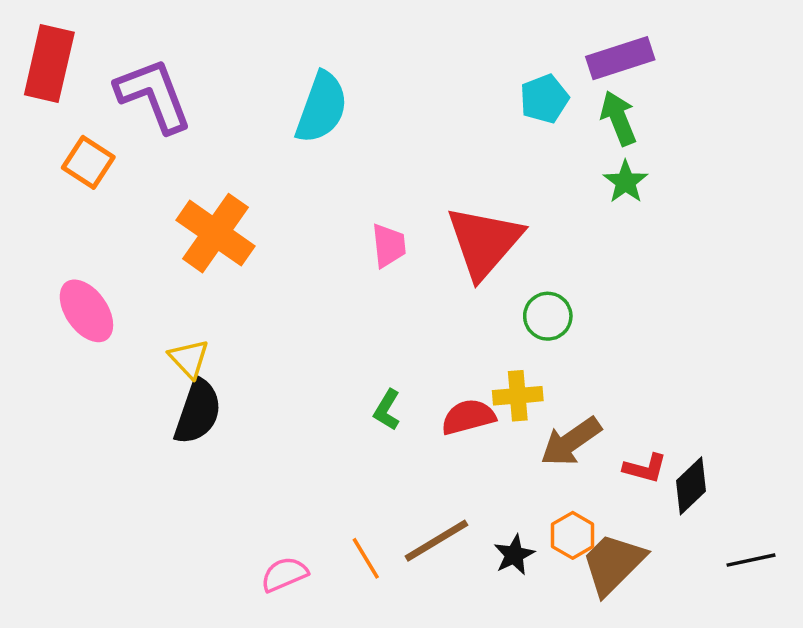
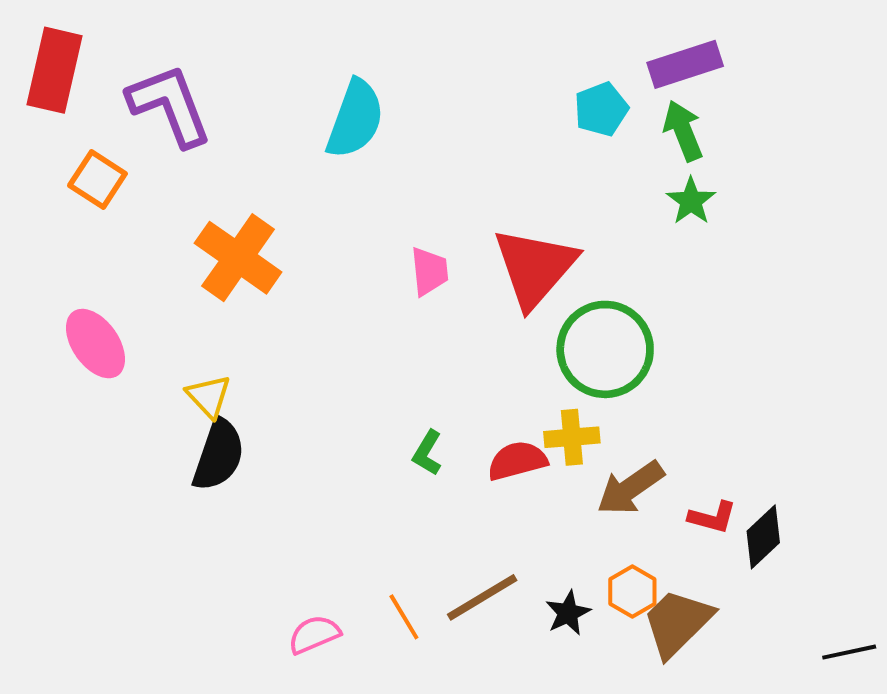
green circle: (548, 316) -> (605, 349), size x1.8
black line: (751, 560) -> (849, 652), moved

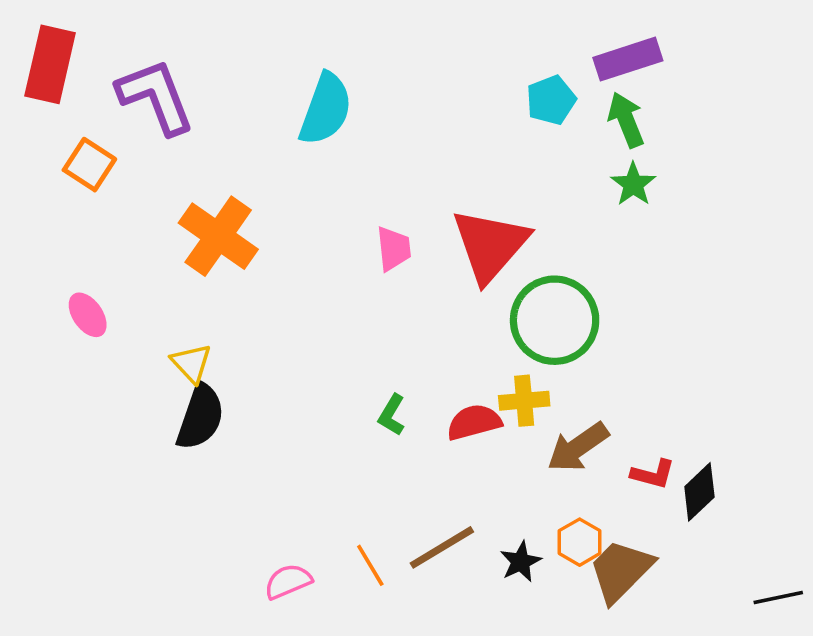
pink ellipse: (95, 344) -> (88, 315), size x0.7

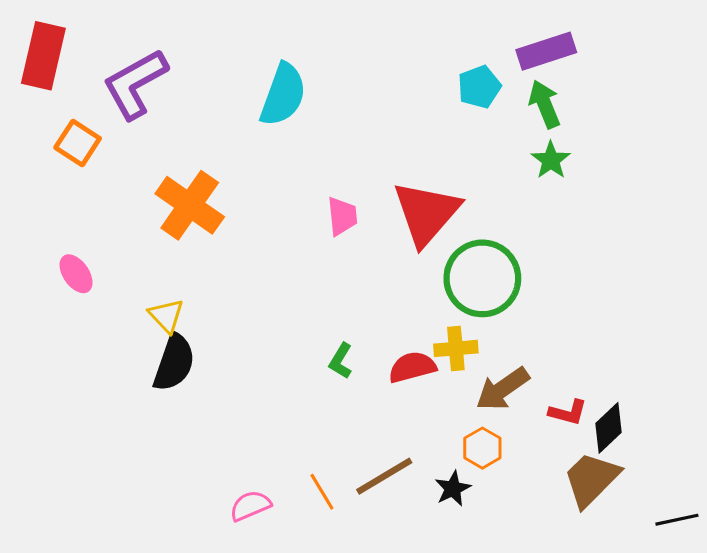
purple L-shape: (156, 97) -> (135, 84), turned -98
orange hexagon: (580, 542) -> (482, 448), moved
brown trapezoid: (621, 571) -> (591, 479), moved

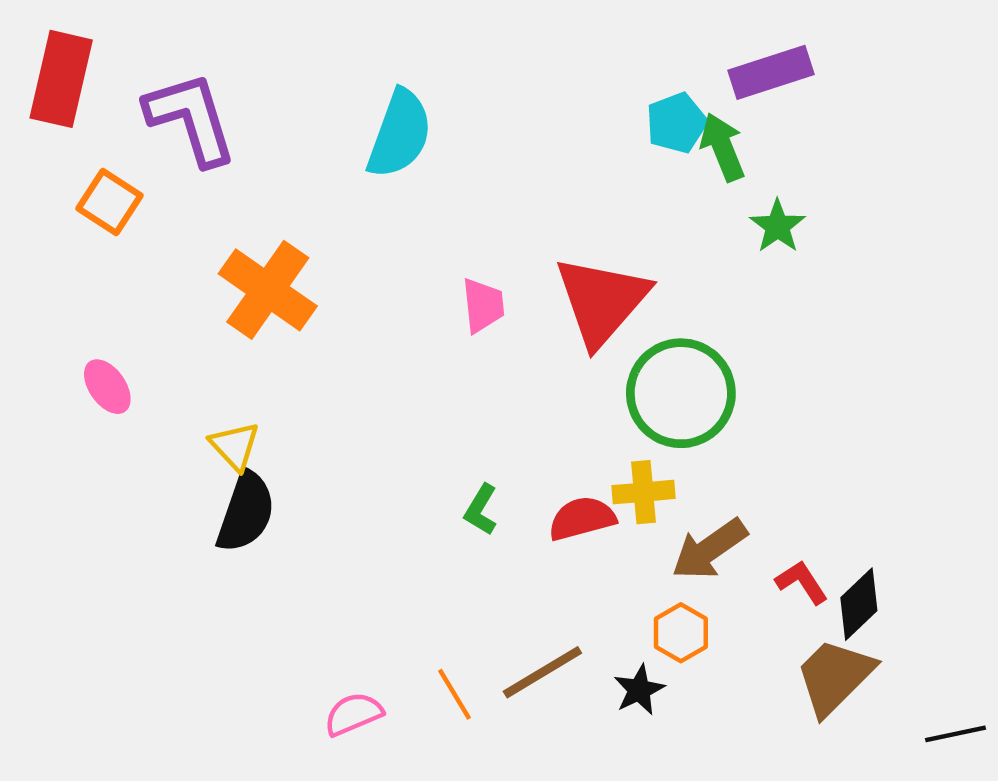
purple L-shape: (135, 84) -> (191, 119), turned 102
green arrow: (545, 104) -> (723, 147), moved
red L-shape: (568, 412) -> (802, 582), turned -138

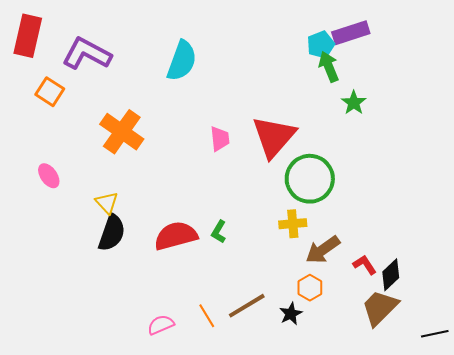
purple L-shape: (191, 119) -> (87, 54), turned -45
cyan pentagon: (676, 123) -> (321, 45), moved
red semicircle: (582, 518) -> (176, 236), moved, size x1.4

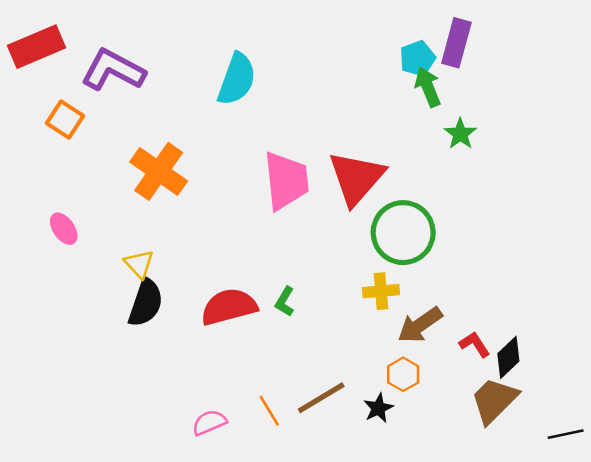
purple rectangle: (351, 33) -> (456, 43), turned -57
red rectangle: (28, 36) -> (36, 47), turned 54
pink trapezoid: (220, 139) -> (286, 181), size x1.8

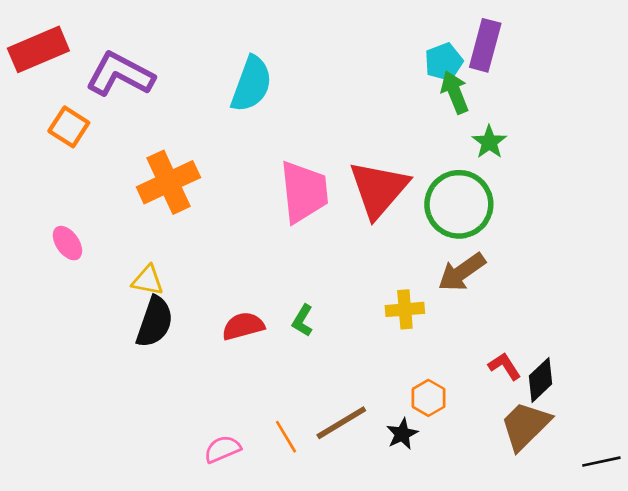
orange cross: (159, 171) -> (168, 182), turned 30
green circle: (403, 233) -> (459, 204), moved
yellow triangle: (139, 264) -> (148, 280), turned -36
red semicircle: (229, 307) -> (243, 326), size x0.7
brown arrow: (420, 325) -> (462, 272), moved

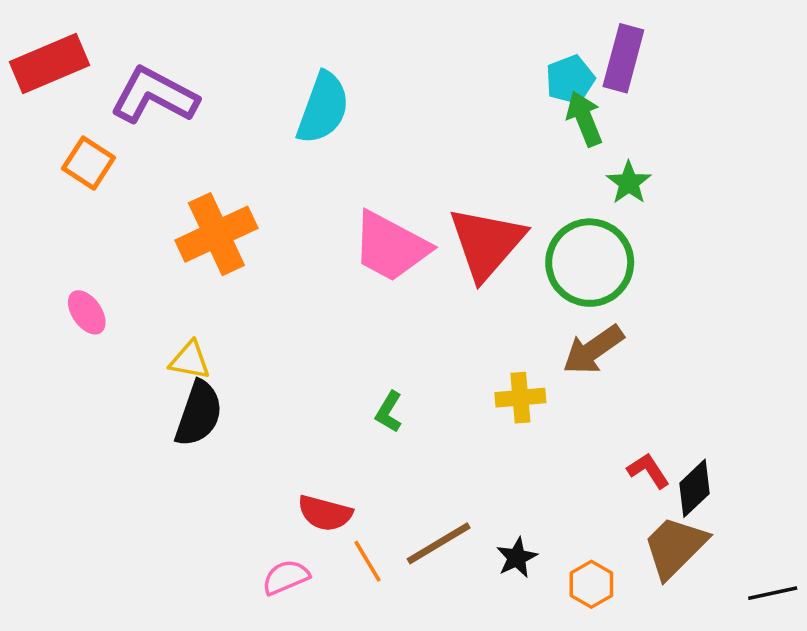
pink trapezoid: (304, 192) -> (391, 247), turned 124
red semicircle: (243, 326) -> (325, 513), moved, turned -150
orange hexagon: (428, 398) -> (591, 584), moved

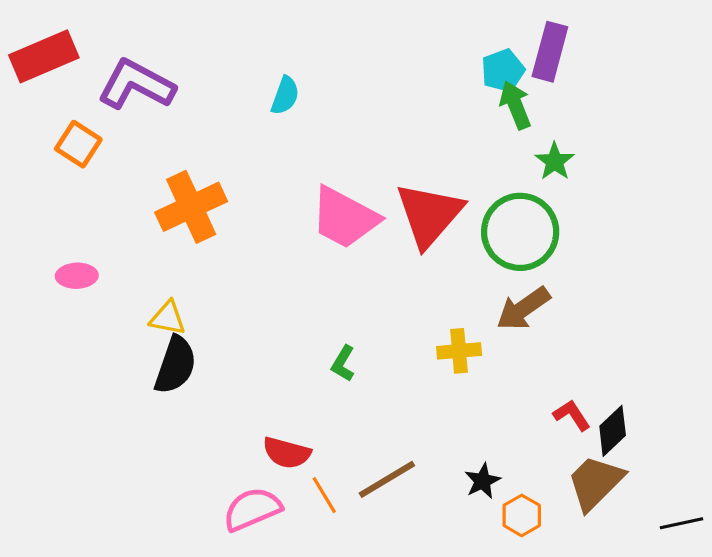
cyan semicircle: (323, 108) -> (285, 96), size x0.6
pink ellipse: (87, 312) -> (77, 276), turned -57
black star: (517, 558) -> (483, 481), moved
pink semicircle: (286, 577) -> (252, 509), size x1.4

